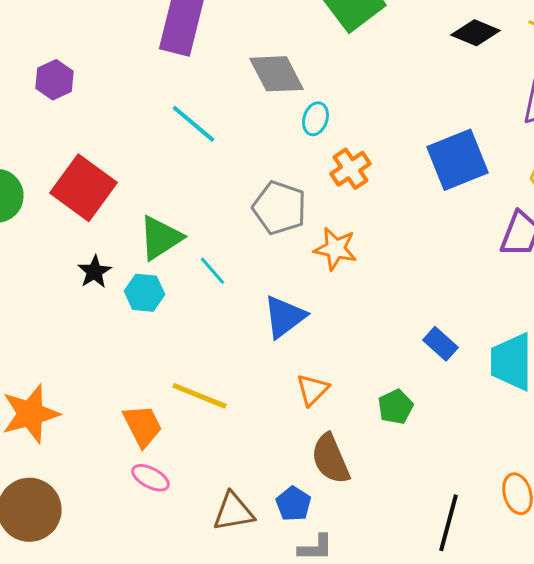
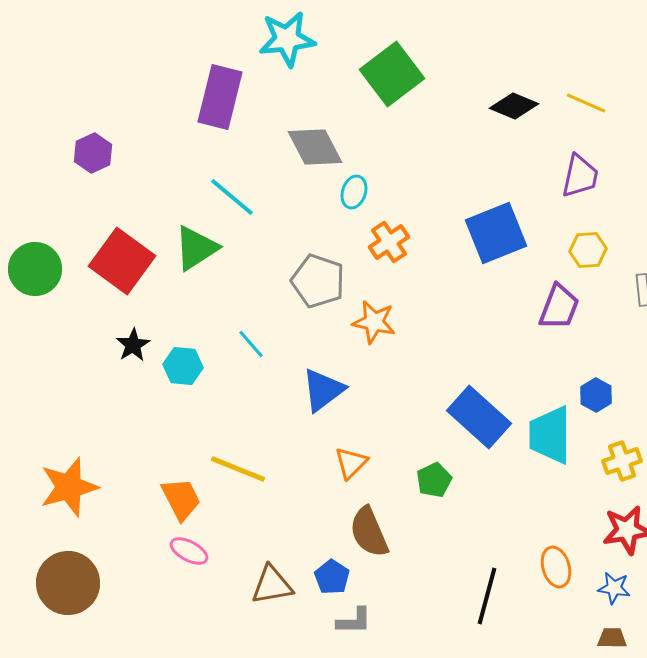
green triangle: (160, 238) -> (196, 248), moved
blue rectangle: (440, 344) -> (479, 417), size x1.8

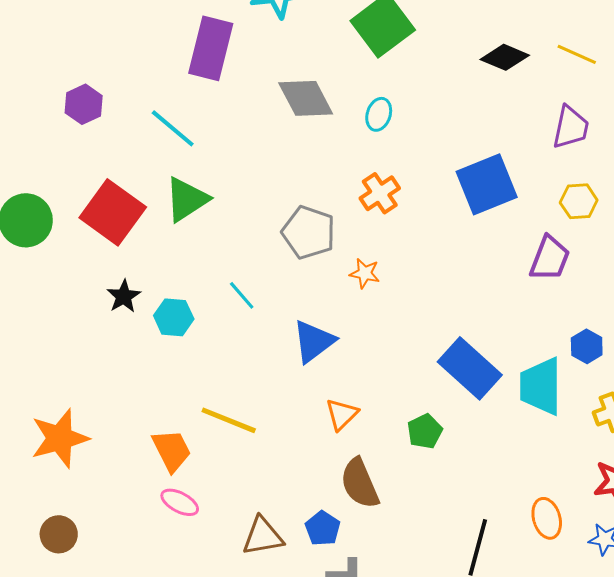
cyan ellipse: (354, 192) -> (379, 114), moved
cyan line: (232, 197) -> (173, 128), moved
orange star: (374, 322) -> (365, 273), size x0.7
brown circle: (68, 583) -> (59, 534), size x0.6

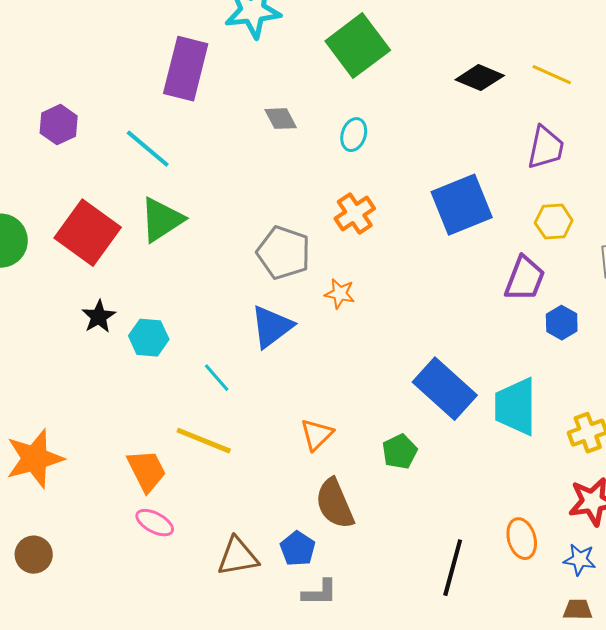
gray diamond: (306, 98) -> (281, 119), size x0.6
cyan line: (242, 295) -> (217, 378), moved
blue triangle: (314, 341) -> (272, 327), moved
blue hexagon: (587, 346) -> (562, 323), moved

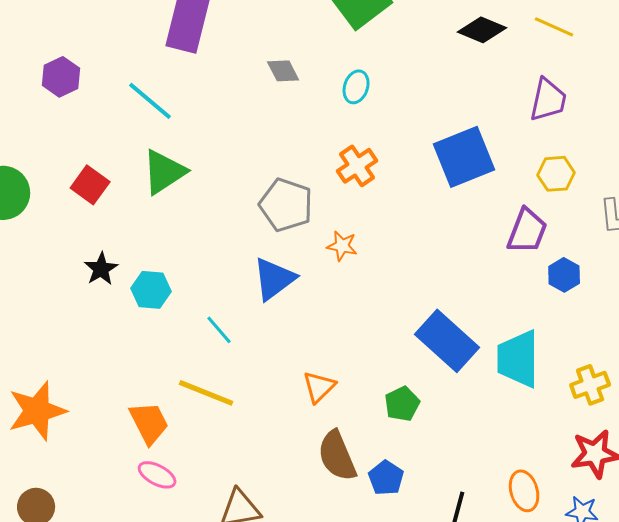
red square: (88, 233) -> (90, 185), size x0.6
blue pentagon: (298, 549) -> (386, 478), moved

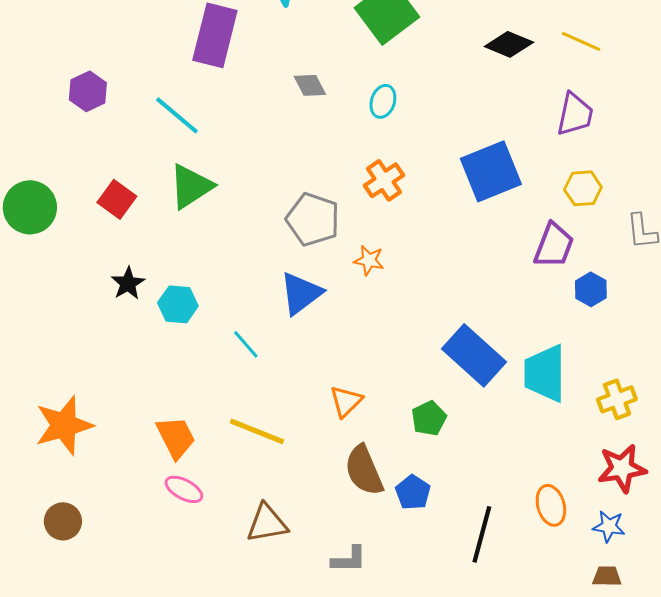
yellow line: (206, 393) -> (257, 431), moved

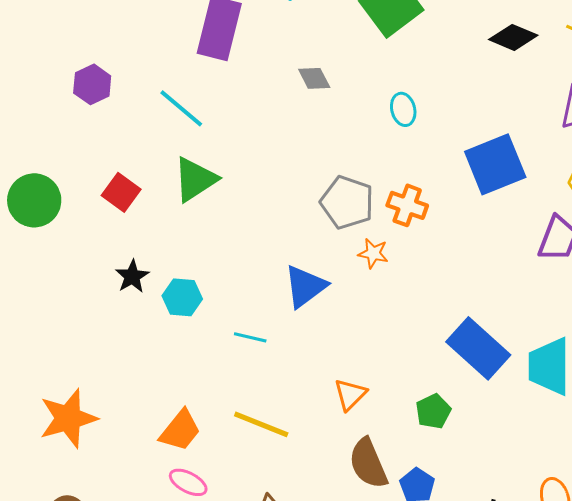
cyan ellipse: (383, 101) -> (403, 109), moved, turned -32
orange cross: (384, 180) -> (407, 205), moved, turned -36
gray pentagon: (313, 219) -> (347, 202), moved
cyan line: (246, 344) -> (250, 337), turned -36
orange trapezoid: (176, 437) -> (180, 430), turned 66

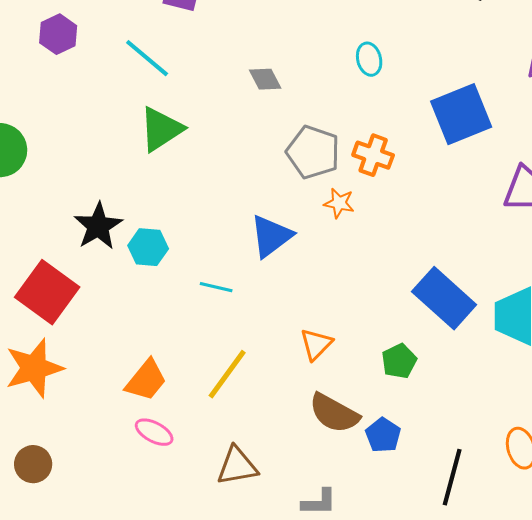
gray diamond: (314, 78) -> (265, 79), moved
red square: (121, 192) -> (47, 292), moved, size x1.6
black star: (132, 276) -> (98, 226), size x1.4
yellow line: (261, 424) -> (227, 374), turned -76
brown semicircle: (368, 463) -> (334, 413), turned -38

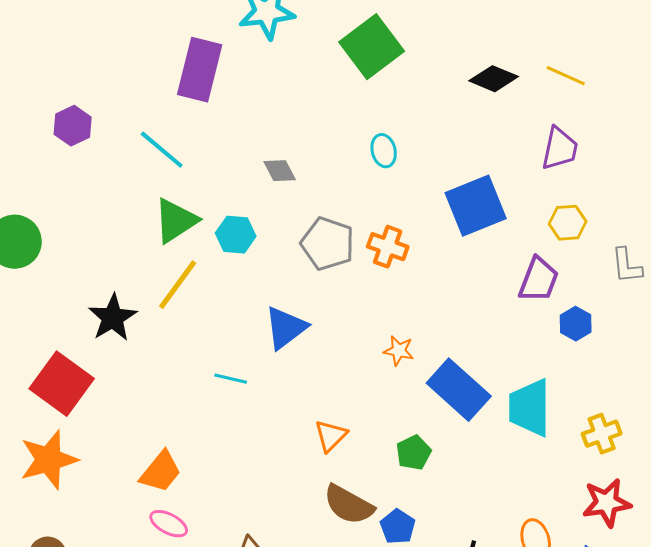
orange star: (339, 203) -> (399, 351), moved
cyan hexagon: (148, 247) -> (236, 235), moved
yellow line: (227, 374) -> (178, 285), moved

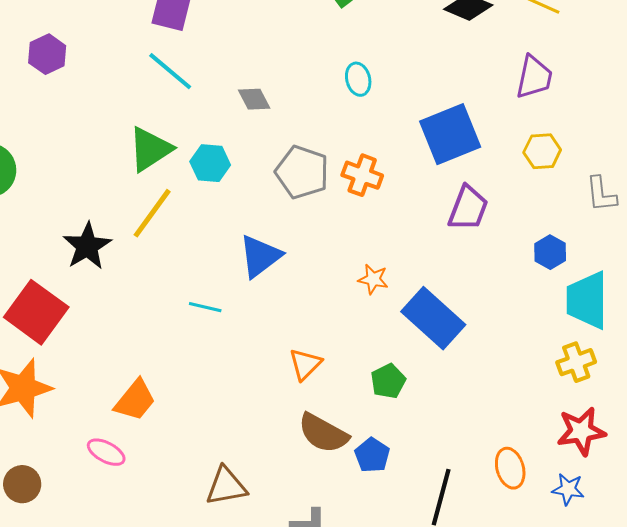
cyan line: (162, 150) -> (170, 71), moved
purple trapezoid: (539, 280) -> (468, 208), moved
cyan trapezoid: (530, 408) -> (587, 300), moved
pink ellipse: (169, 524) -> (106, 452), moved

